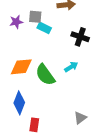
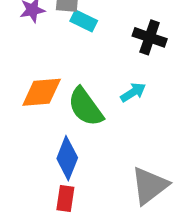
blue diamond: (19, 103) -> (67, 158), moved
gray triangle: (80, 118) -> (150, 186), size x1.6

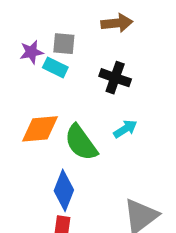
cyan rectangle: (84, 21) -> (55, 67), moved
black cross: (150, 37) -> (115, 78), moved

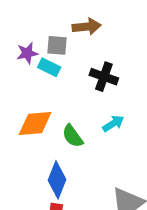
brown arrow: (117, 23) -> (87, 27), moved
green semicircle: (81, 143) -> (73, 136), size x0.7

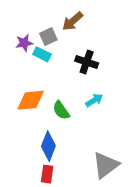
brown arrow: (87, 27) -> (73, 21), turned 145
gray square: (57, 45) -> (48, 37), turned -30

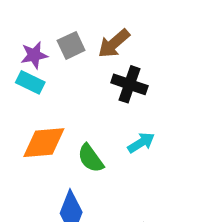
brown arrow: (73, 21) -> (114, 43), moved
cyan rectangle: (42, 54) -> (30, 82), moved

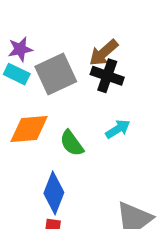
brown arrow: (114, 43) -> (104, 53), moved
gray square: (71, 45) -> (56, 74), moved, size x1.6

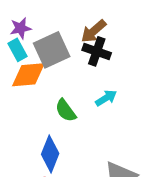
cyan rectangle: (17, 74) -> (17, 50), turned 35
orange diamond: (29, 129) -> (28, 75), moved

